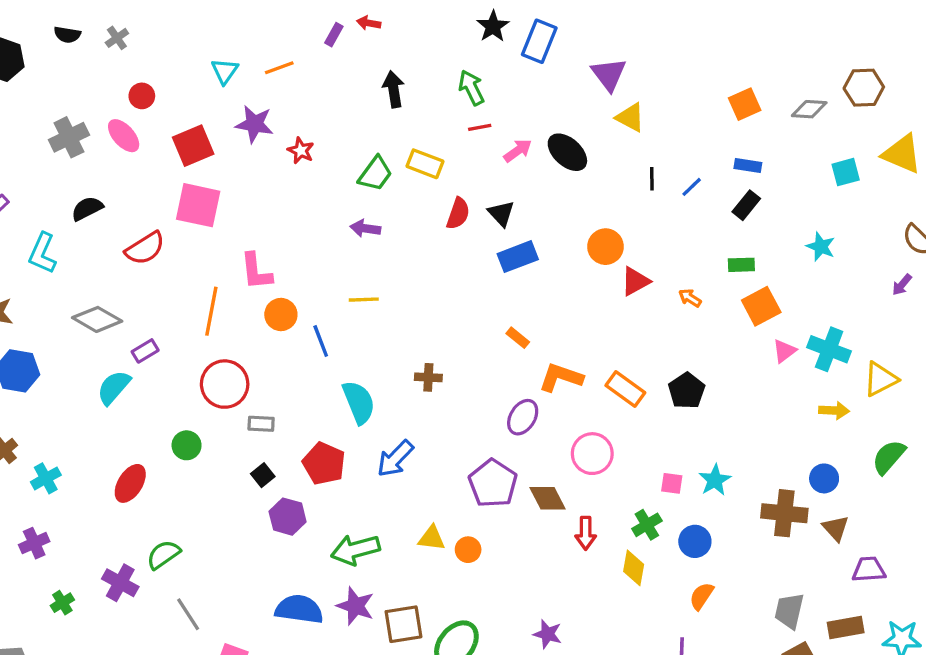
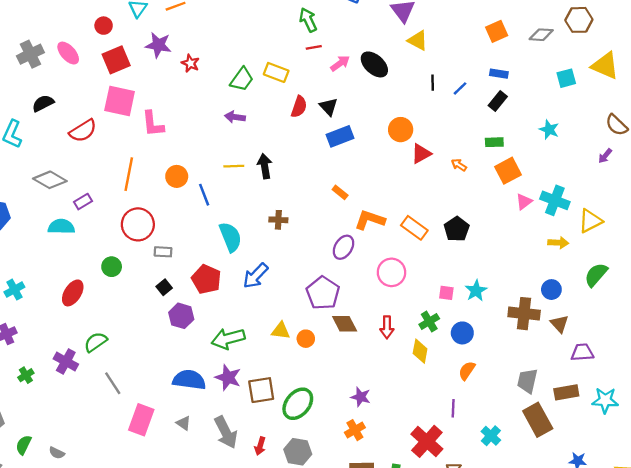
black arrow: (394, 89) -> (265, 166), moved
red circle: (142, 96) -> (104, 26), moved
pink L-shape: (256, 271) -> (153, 124), moved
cyan semicircle: (114, 387) -> (61, 227), turned 50
brown diamond: (548, 498) -> (345, 324), moved

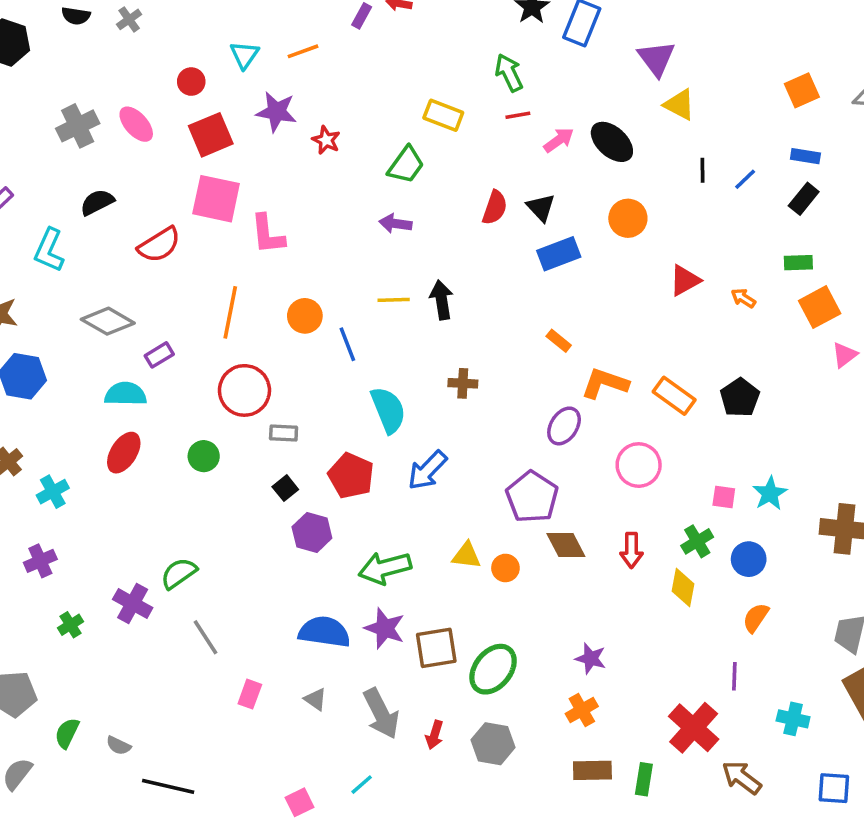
yellow rectangle: (276, 72) -> (443, 115), moved
orange circle: (401, 130) -> (628, 218), moved
red ellipse: (73, 293) -> (124, 453), moved
pink rectangle: (141, 420) -> (250, 694), size x0.6
cyan cross: (491, 436) -> (793, 719), turned -30

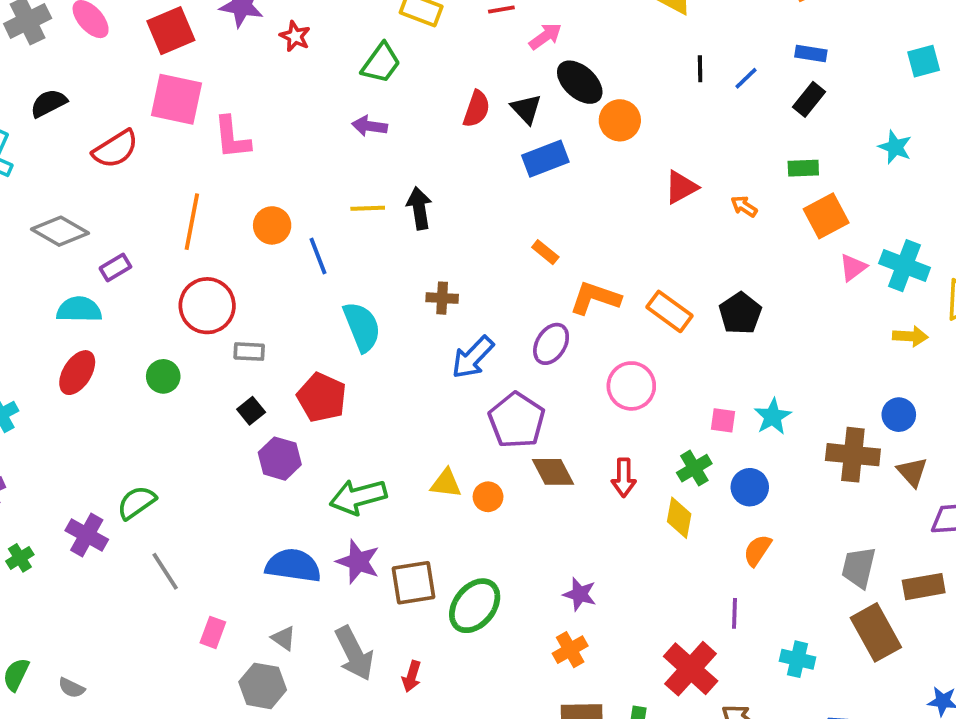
black ellipse: (612, 142) -> (580, 82), moved
blue arrow: (427, 470) -> (473, 357), moved
gray hexagon: (493, 744) -> (263, 686), moved

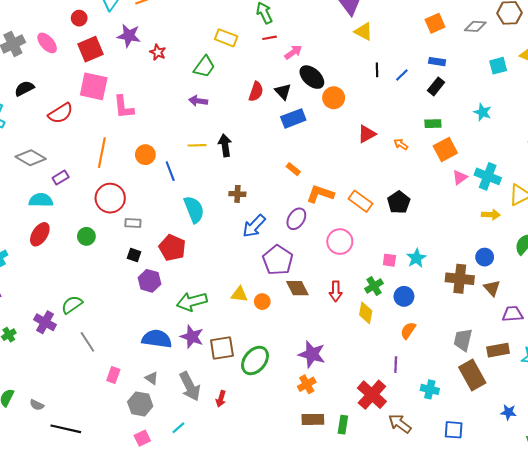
black square: (251, 411) -> (134, 255), turned -32
purple star: (580, 594) -> (312, 354), size x1.5

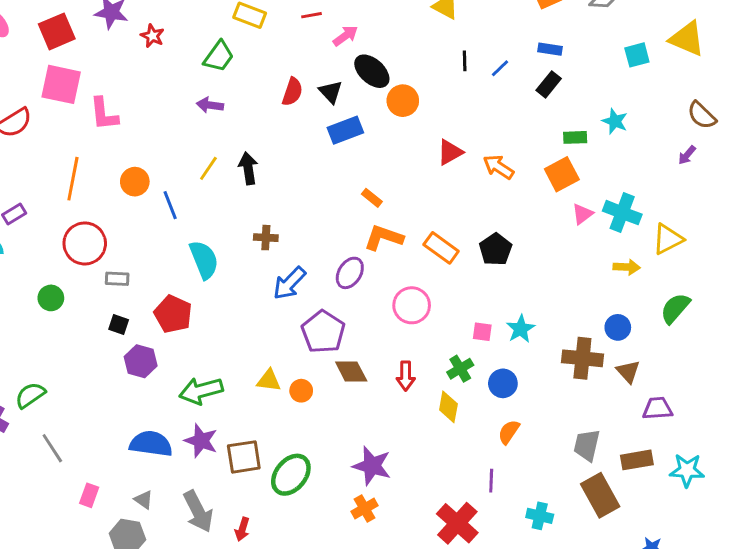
green rectangle: (433, 124) -> (575, 137), moved
orange arrow: (401, 144) -> (498, 167), size x1.5
yellow line: (197, 145) -> (208, 168), turned -54
orange rectangle: (293, 169) -> (372, 198), moved

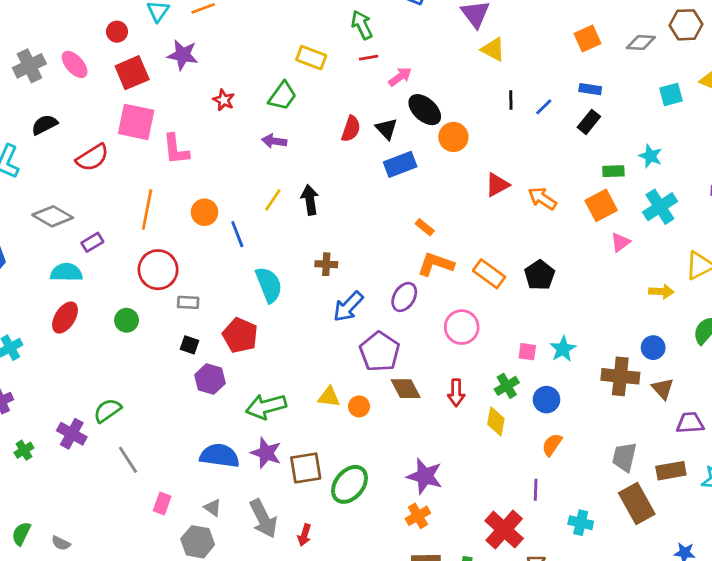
red star: (152, 36) -> (224, 100), moved
cyan cross: (622, 213) -> (660, 207), moved, turned 36

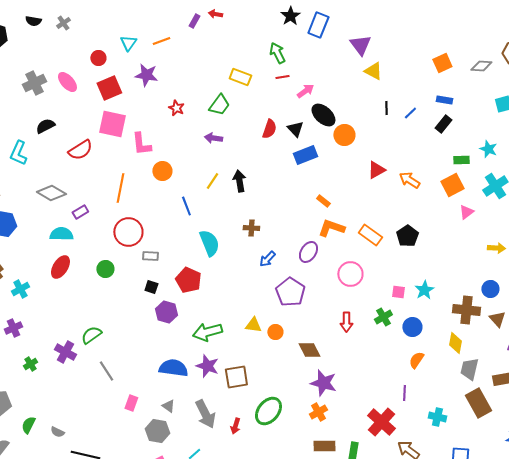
orange circle: (205, 212) -> (162, 171), moved
blue arrow: (348, 307) -> (267, 259), size x0.7
brown diamond: (406, 389) -> (309, 350), moved
yellow diamond: (496, 421) -> (455, 343), moved
green ellipse: (350, 484) -> (268, 411), moved

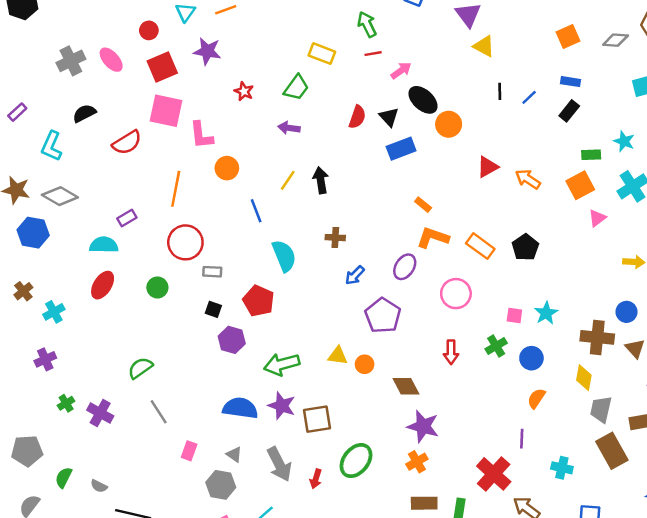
gray diamond: (51, 193) -> (60, 196), moved
purple cross: (65, 352) -> (100, 413), moved

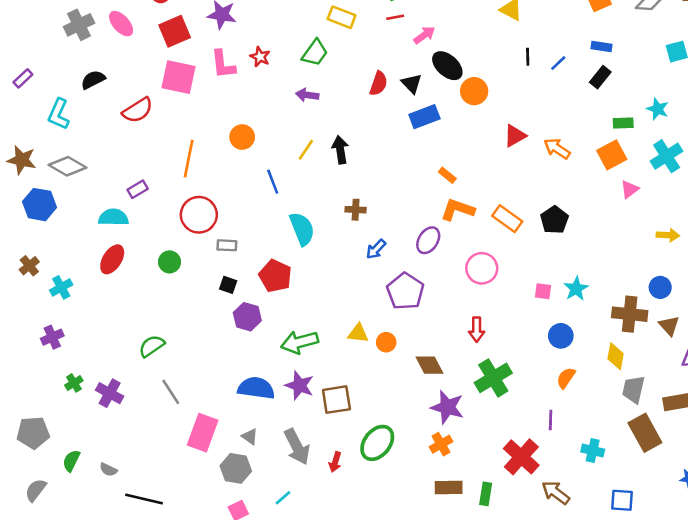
pink L-shape: (201, 135) -> (223, 64), moved
green cross: (496, 346) -> (493, 378), moved, size x1.6
pink rectangle: (189, 451) -> (203, 433), size x1.8

